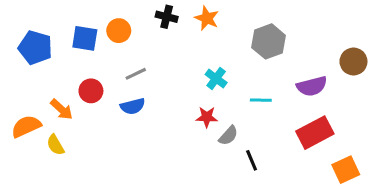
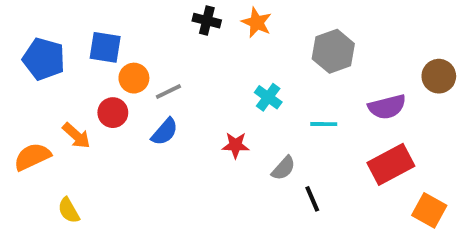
orange circle: (119, 31) -> (134, 78), moved
blue semicircle: (133, 106) -> (165, 132), turned -35
red star: (207, 117) -> (236, 145), moved
yellow semicircle: (55, 145) -> (69, 210), moved
orange square: (346, 170) -> (429, 210), turned -36

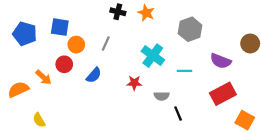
gray line: (168, 91) -> (106, 43), moved, turned -40
cyan cross: (268, 97) -> (153, 56), size x1.5
purple semicircle: (387, 107) -> (221, 61), turned 35
gray semicircle: (283, 168) -> (162, 96), turned 48

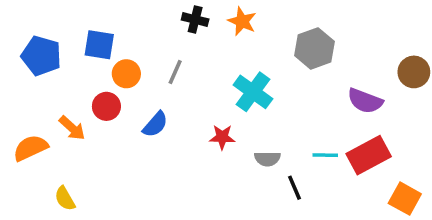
cyan line: (185, 71) -> (325, 155), moved

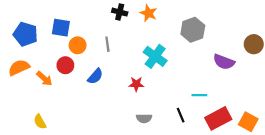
gray line: (175, 72) -> (107, 44), turned -32
orange semicircle: (31, 148) -> (19, 67), moved
red rectangle: (369, 155) -> (218, 118), moved
gray semicircle: (267, 159) -> (144, 118), moved

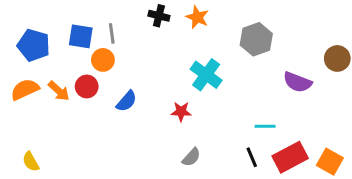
gray line: (107, 44) -> (112, 33), moved
orange arrow: (44, 79) -> (59, 91), moved
black line: (181, 115) -> (252, 157), moved
gray semicircle: (144, 118) -> (191, 157), turned -48
yellow semicircle: (40, 122) -> (31, 162), moved

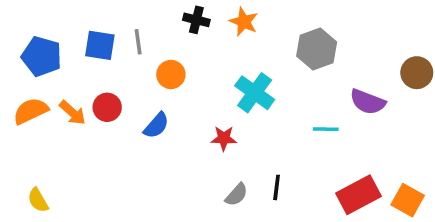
orange circle: (103, 60) -> (171, 75), moved
cyan line: (265, 126) -> (326, 129), moved
black line: (252, 157) -> (277, 187), moved, turned 30

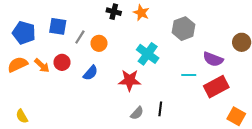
gray line: (138, 42) -> (80, 37), moved, turned 40
red star: (224, 138) -> (130, 80), size x1.5
red rectangle: (359, 195) -> (216, 87), moved

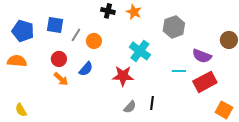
orange semicircle: (18, 64) -> (17, 61), turned 30
orange arrow: (42, 66) -> (61, 79), moved

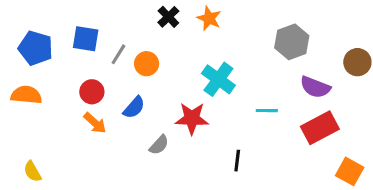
black cross: (108, 11) -> (168, 17), turned 32
gray hexagon: (174, 27) -> (292, 42), moved
cyan line: (179, 71) -> (267, 111), moved
gray semicircle: (130, 107) -> (159, 145), moved

